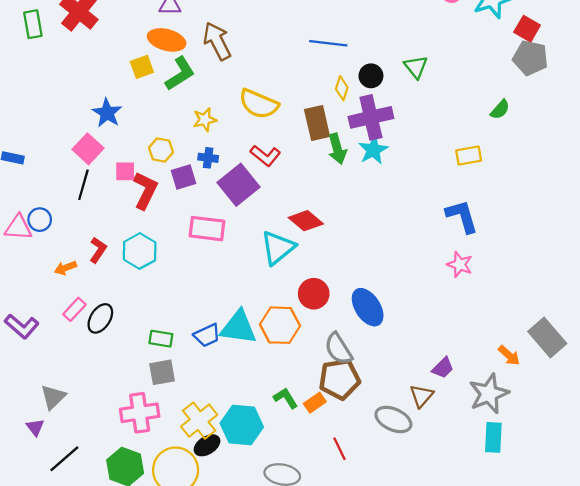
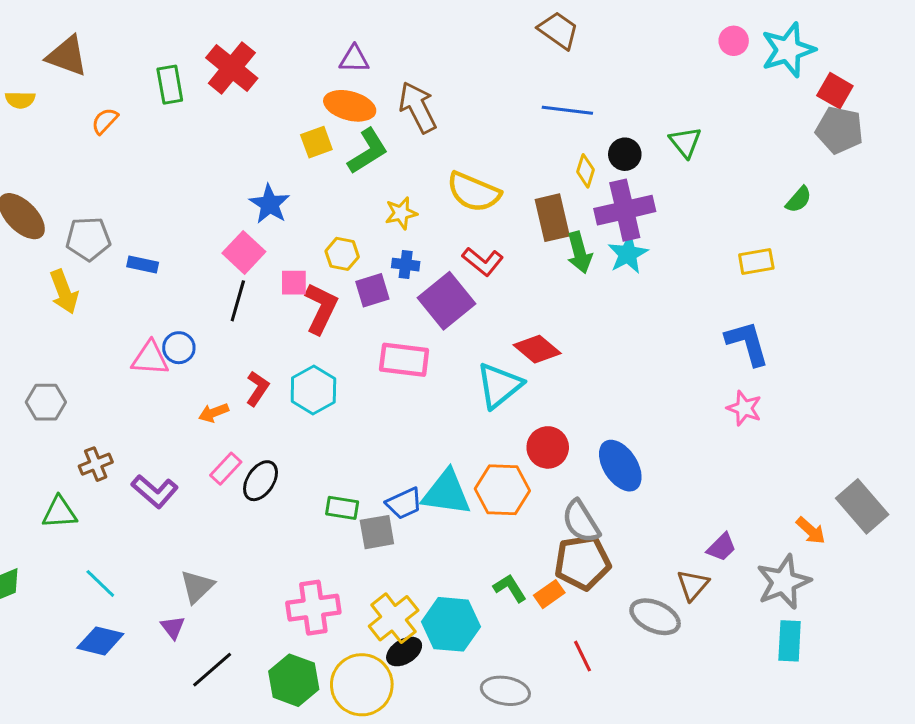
gray square: (162, 372) -> (377, 532), moved

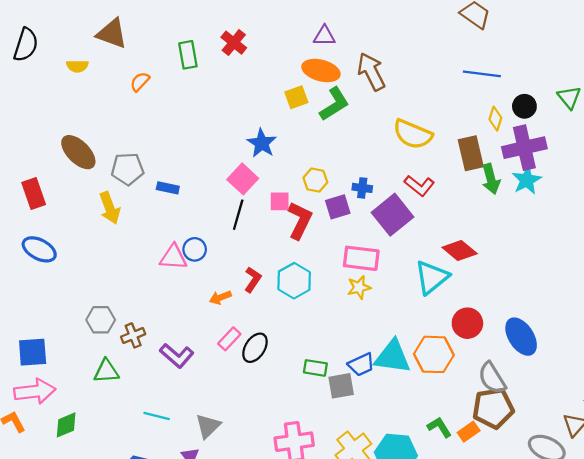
red cross: (232, 68) -> (234, 43), size x0.7
yellow star: (401, 213) -> (359, 287), moved
gray hexagon: (46, 402) -> (101, 320), moved
cyan line: (100, 583) -> (157, 416), moved, turned -30

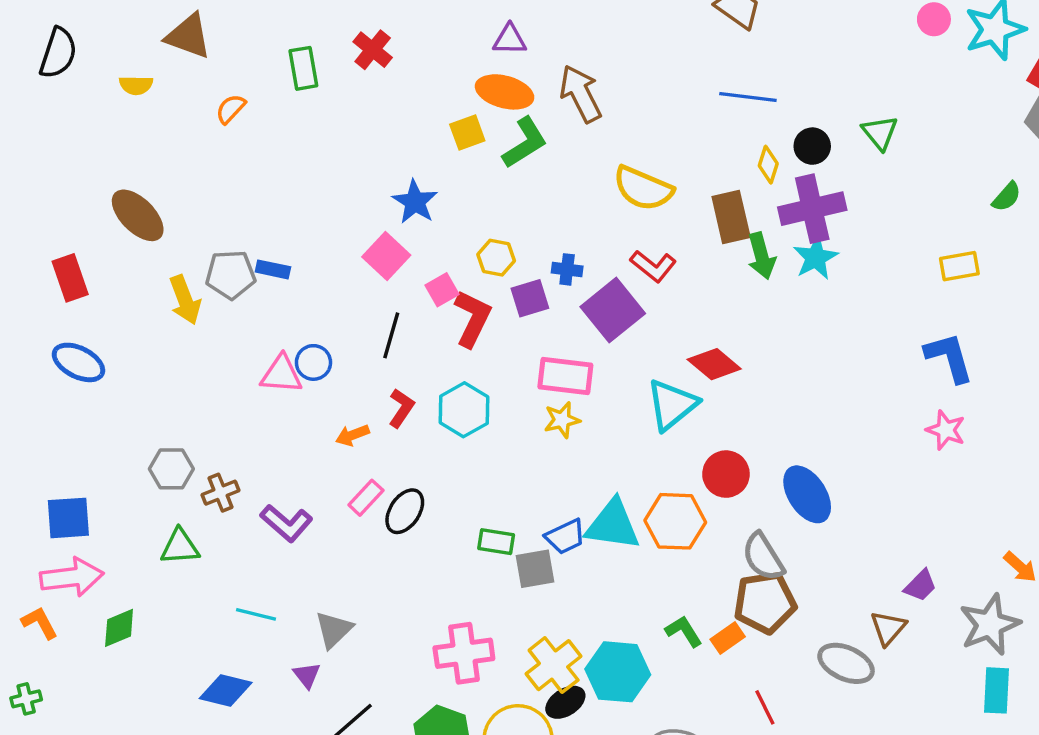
gray pentagon: (128, 169) -> (231, 275), moved
pink square: (280, 201) -> (442, 290), turned -30
black line: (238, 215) -> (391, 335), moved

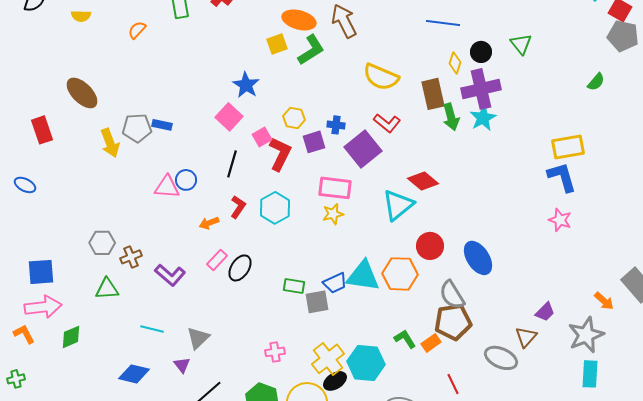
yellow rectangle: (959, 266) -> (568, 147), moved, size x1.4
blue ellipse: (78, 362) -> (25, 185), moved, size x0.7
pink cross: (464, 653) -> (275, 352), size x0.6

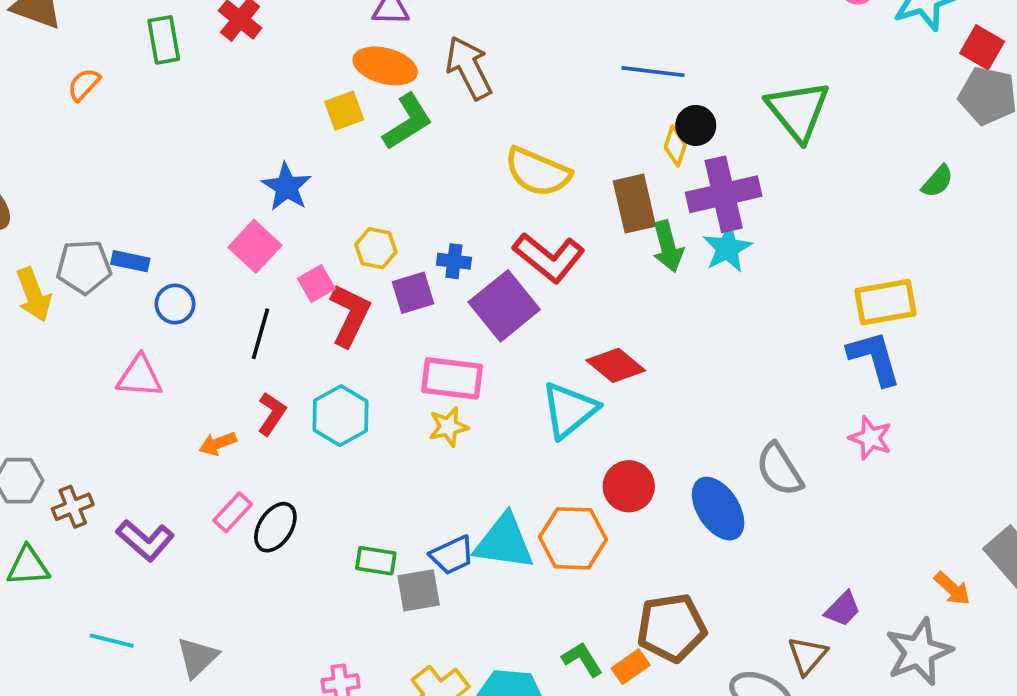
green triangle: (521, 44) -> (798, 111), size x1.6
black circle: (481, 52) -> (696, 125), moved
red L-shape: (387, 123) -> (549, 258), size x1.4
blue circle: (186, 180) -> (175, 304), moved
gray semicircle: (452, 295) -> (779, 470), moved

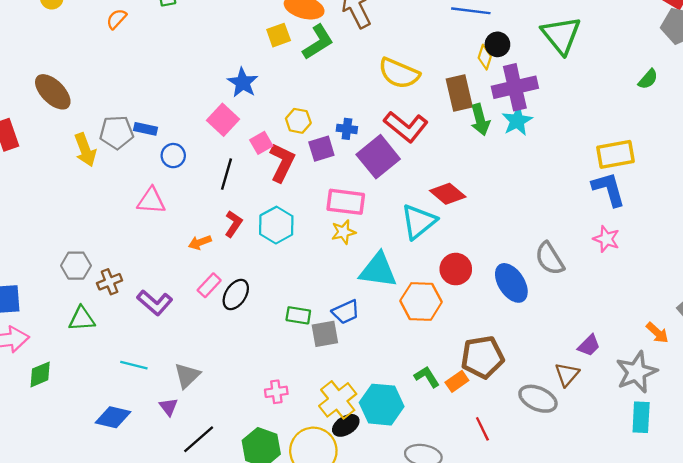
cyan triangle: (504, 542) -> (378, 270), moved

